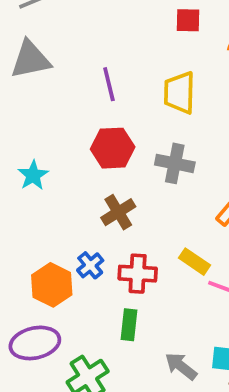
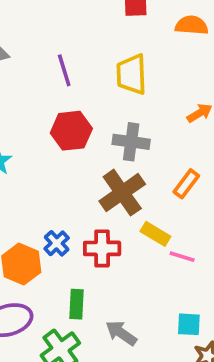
brown cross: (118, 212) -> (122, 193), moved, size x1.4
green rectangle: (129, 325) -> (76, 304), moved
gray arrow: (181, 366) -> (121, 333), moved

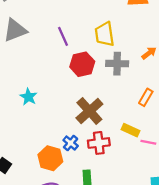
red hexagon: (71, 131) -> (82, 64), moved
gray cross: (131, 142) -> (117, 64), moved
brown cross: (122, 193) -> (89, 111), moved

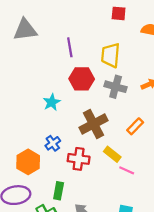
cyan star: (28, 97) -> (52, 102), moved
brown cross: (89, 111) -> (93, 124), moved
blue cross: (71, 143) -> (53, 143), moved

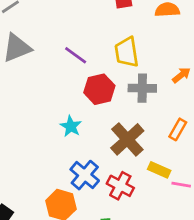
purple line: (70, 47) -> (76, 55), turned -30
blue cross: (53, 143) -> (85, 175), size x1.5
red cross: (79, 159) -> (120, 186), turned 35

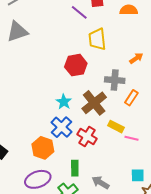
purple line: (76, 55) -> (79, 12), moved
gray cross: (142, 88) -> (115, 80), moved
cyan star: (71, 126) -> (64, 102), moved

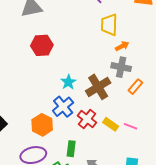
orange arrow: (136, 58) -> (122, 46), moved
red hexagon: (76, 65) -> (42, 45), moved
yellow rectangle: (116, 127) -> (111, 124), moved

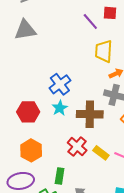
red hexagon: (42, 45) -> (28, 112), moved
brown cross: (98, 87) -> (90, 114), turned 30
blue cross: (63, 107) -> (60, 84), moved

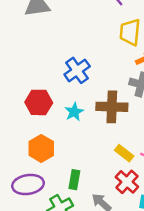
cyan star: (60, 108) -> (74, 112), moved
red cross: (77, 146) -> (127, 182), moved

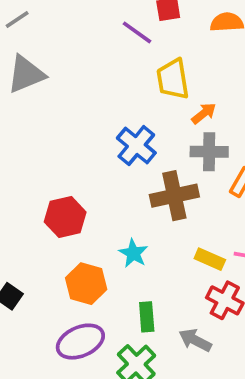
blue cross: (77, 70) -> (136, 146), moved
cyan star: (74, 112) -> (133, 253), moved

